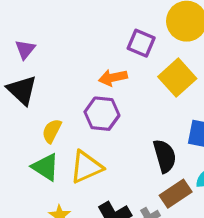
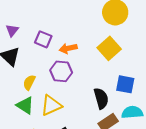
purple square: (141, 43) -> (43, 39), moved

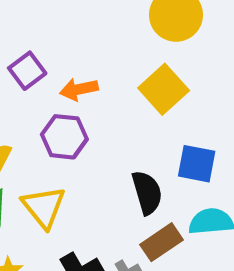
purple square: (43, 39) -> (27, 71), turned 30
yellow triangle: (51, 105) -> (44, 207), turned -45

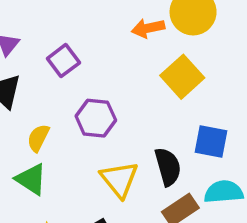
orange arrow: (79, 89) -> (148, 28), moved
yellow triangle: (44, 207) -> (119, 179), moved

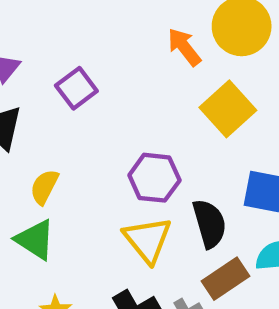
orange arrow: (148, 28) -> (184, 47), turned 64
purple hexagon: (96, 118) -> (154, 178), moved

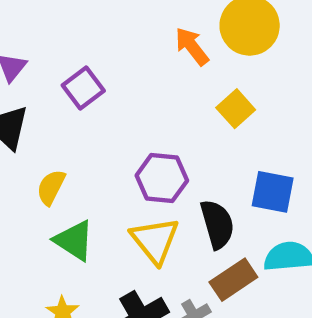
yellow square: (228, 109) -> (236, 109), size x0.7
green triangle: (35, 240) -> (74, 240), moved

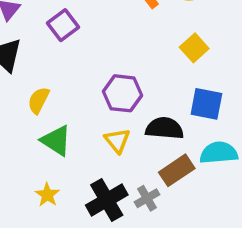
yellow square: (236, 109) -> (194, 48), moved
black semicircle: (217, 224) -> (164, 128), turned -69
yellow triangle: (155, 240) -> (117, 141), size x0.7

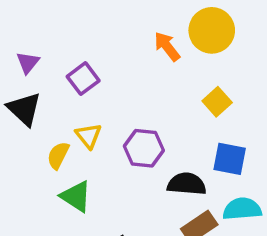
yellow triangle: (117, 141) -> (89, 136), moved

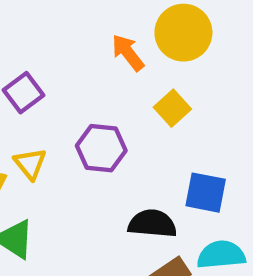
yellow square: (217, 102) -> (172, 108), moved
purple hexagon: (144, 148) -> (101, 148), moved

